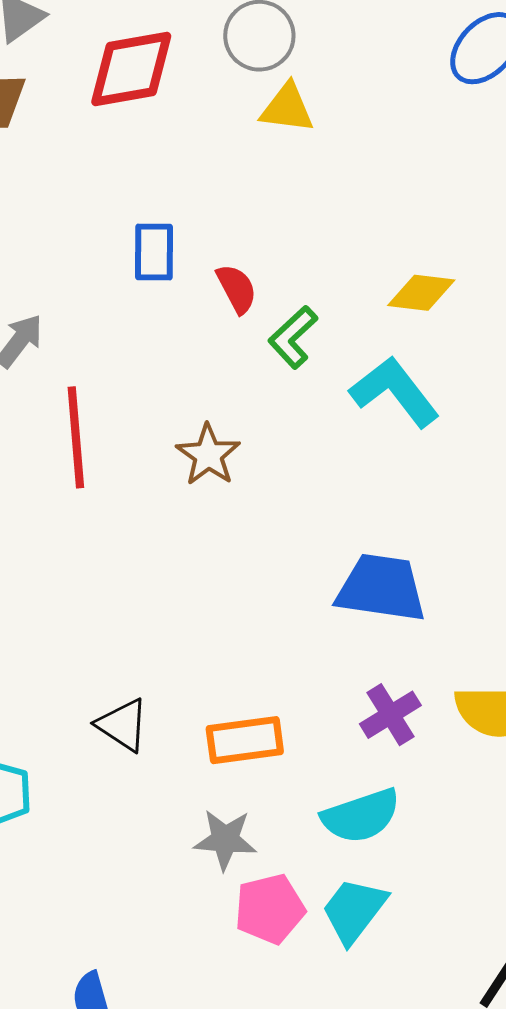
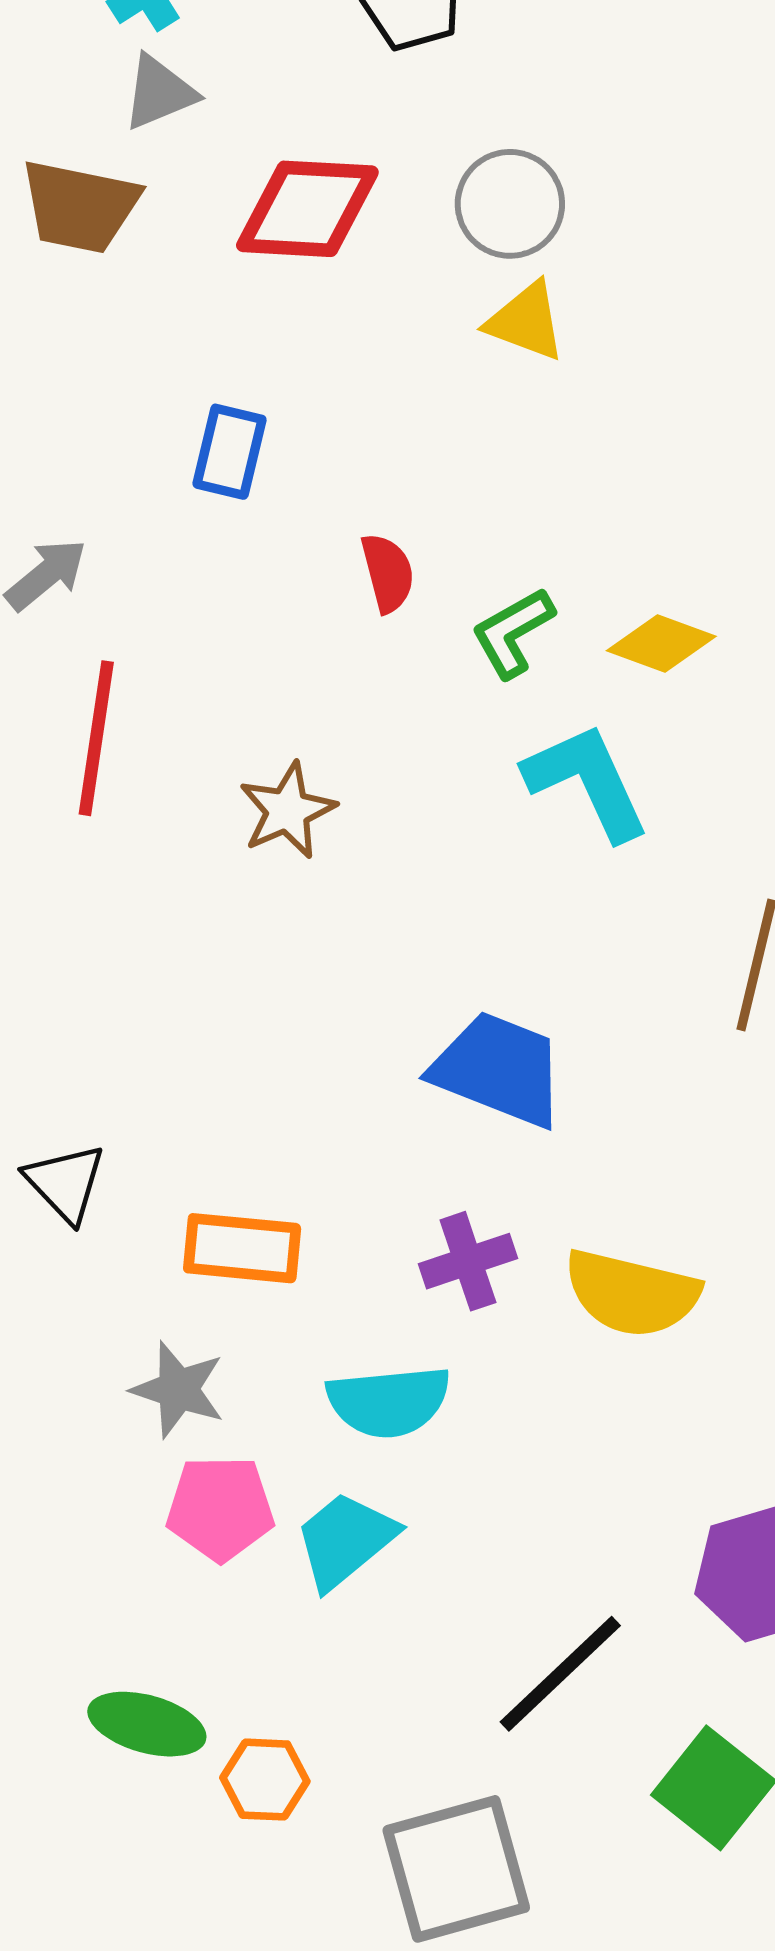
blue rectangle: (154, 252) -> (230, 452), moved
green L-shape: (293, 337) -> (513, 633), moved

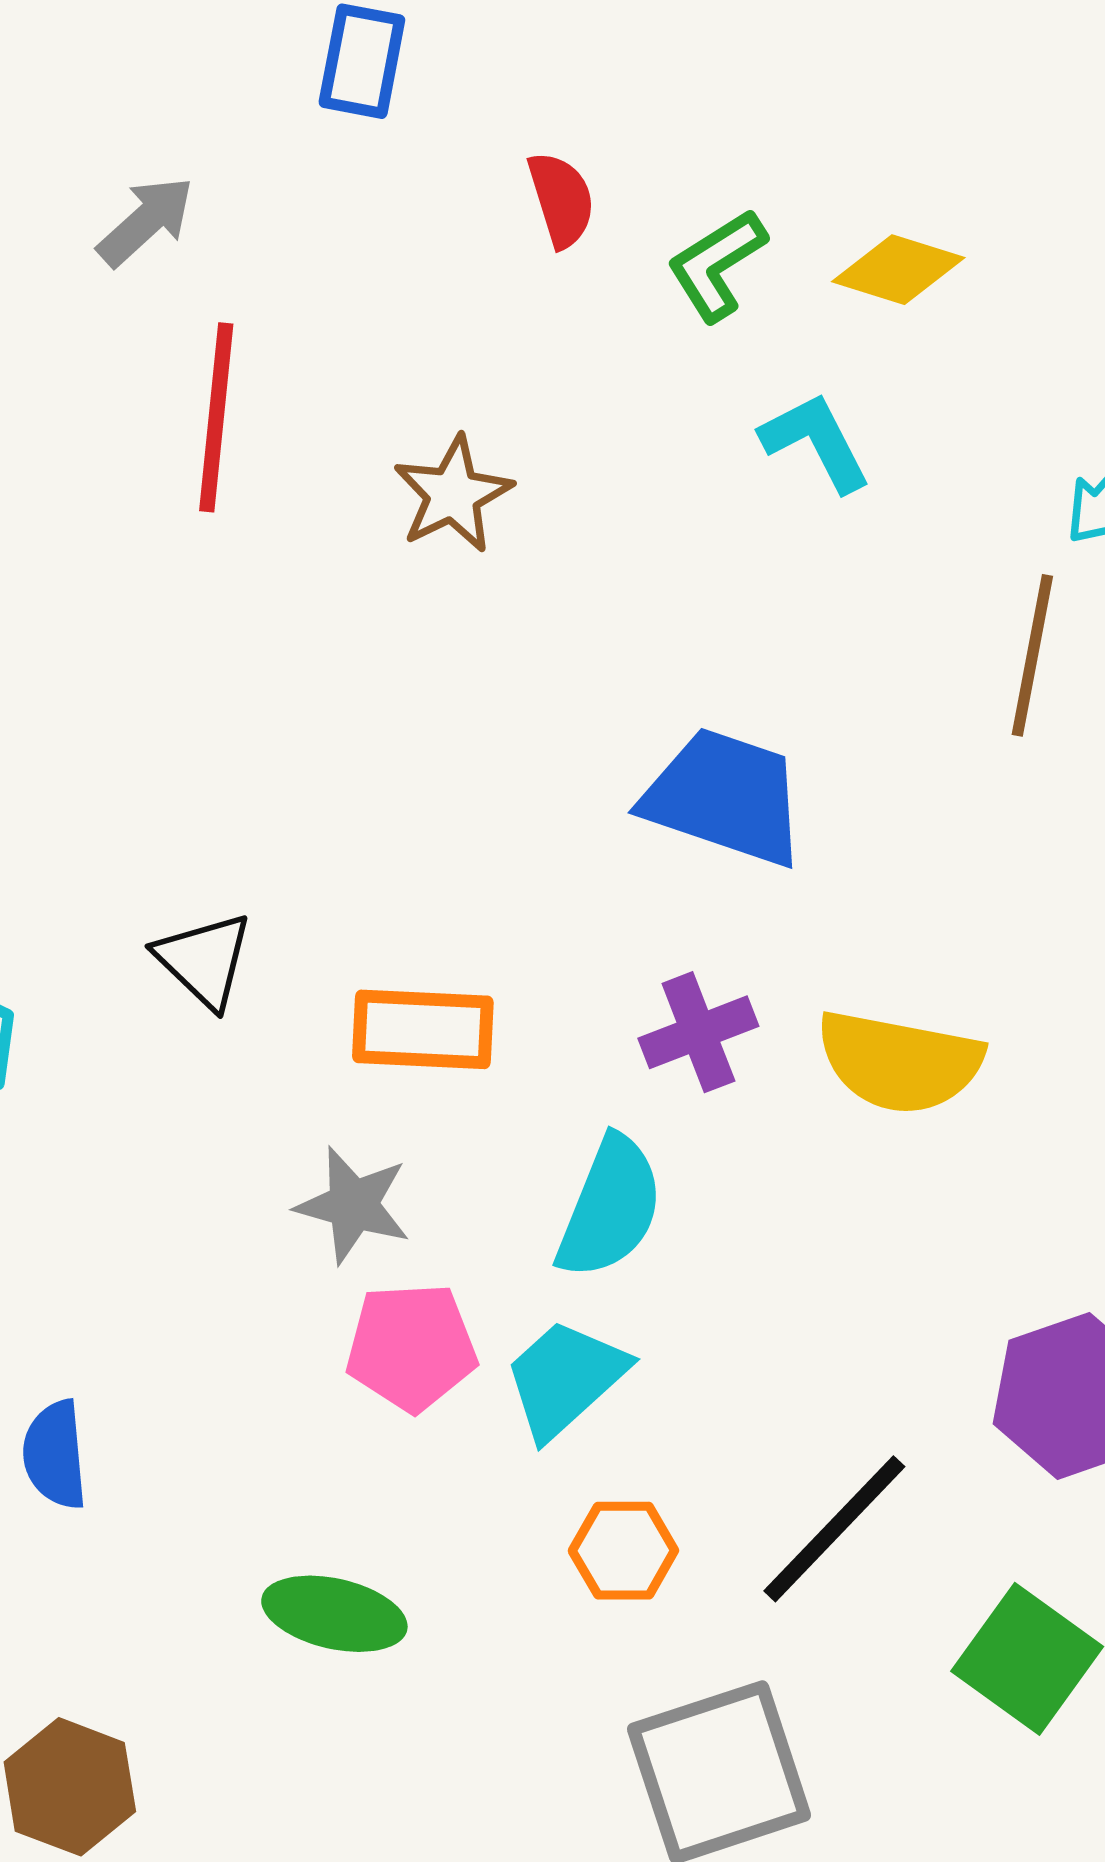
cyan L-shape: (587, 782) -> (816, 442), size x0.7
cyan semicircle: (389, 1401) -> (610, 1207), turned -60
orange hexagon: (265, 1780) -> (623, 1551), moved

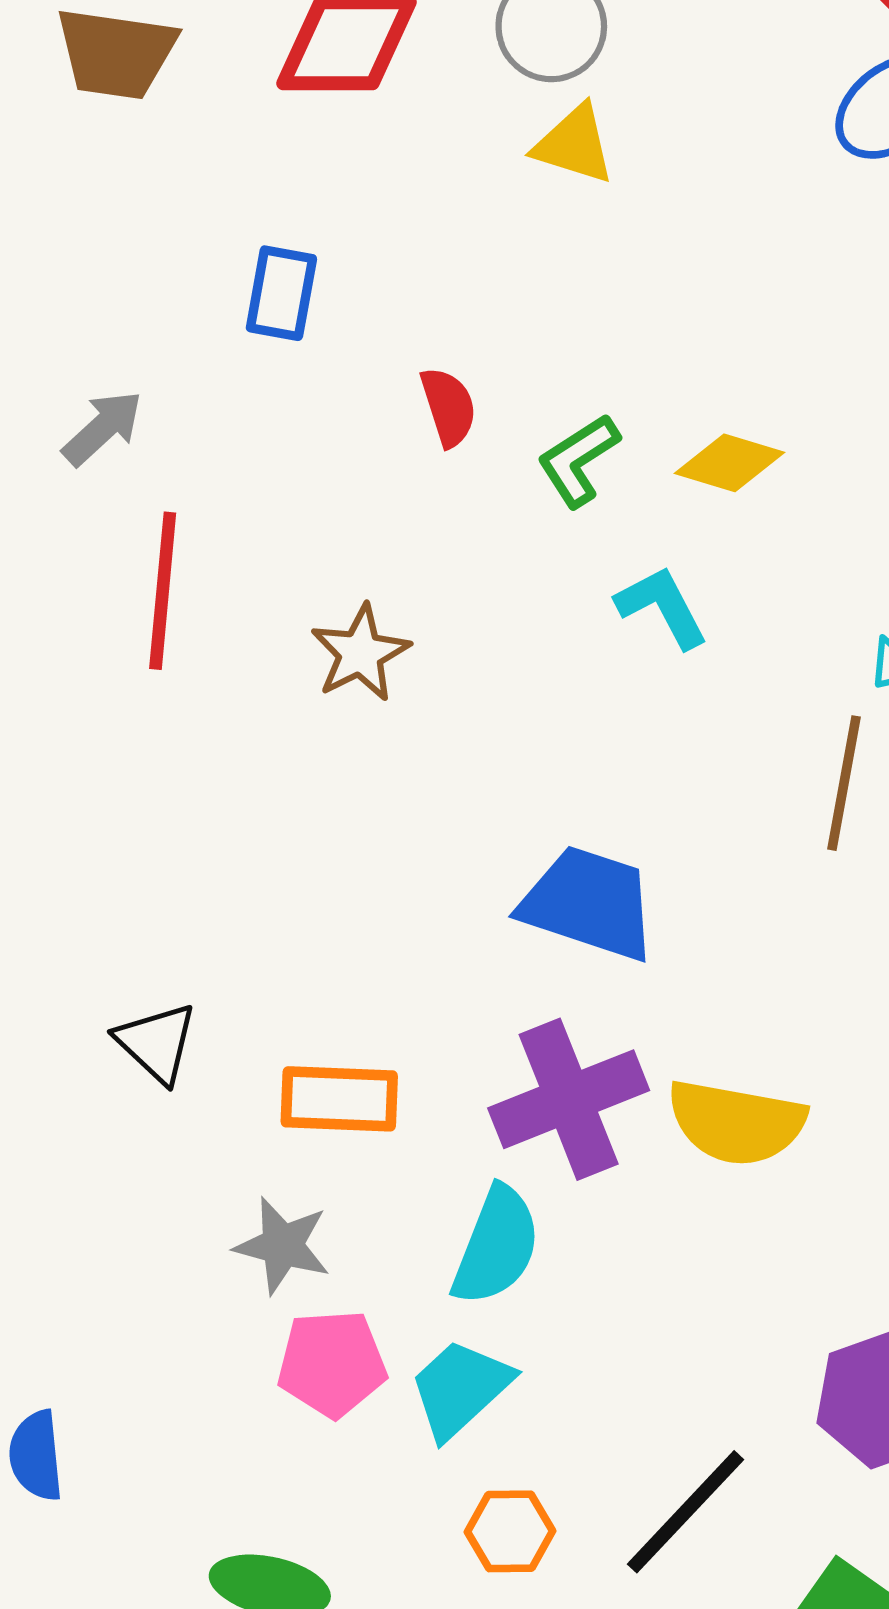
purple cross: (698, 1032) -> (569, 1099), size x1.6

